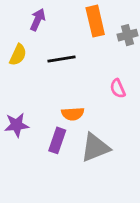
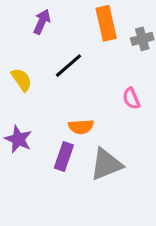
yellow semicircle: (18, 55) -> (21, 80), moved, turned -60
black line: (62, 59) -> (69, 66), turned -32
purple star: (17, 125) -> (18, 139), turned 30

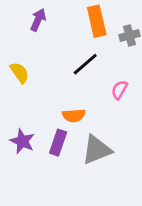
black line: (69, 66) -> (85, 64), moved
pink semicircle: (131, 98) -> (119, 90), turned 54
purple star: (18, 139) -> (22, 141), moved

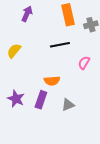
black line: (85, 64) -> (60, 45), turned 30
yellow semicircle: (20, 73) -> (14, 51), turned -105
gray triangle: (97, 150) -> (68, 105), size x0.6

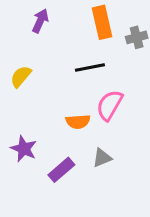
pink semicircle: (84, 63) -> (110, 105), moved, size x1.5
purple rectangle: (41, 100) -> (61, 170), moved, turned 30

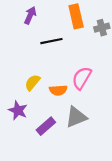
black line: (90, 67) -> (51, 41), moved
yellow semicircle: (21, 76) -> (32, 82), moved
gray triangle: (102, 158) -> (76, 117), size x1.5

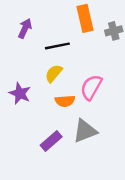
purple arrow: (30, 15) -> (25, 28), moved
yellow semicircle: (32, 82) -> (54, 73), moved
purple star: (18, 110) -> (20, 93), moved

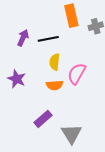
purple arrow: (25, 28) -> (23, 38), moved
yellow semicircle: (54, 73) -> (55, 62), moved, turned -35
gray triangle: (85, 131) -> (71, 134), moved, turned -40

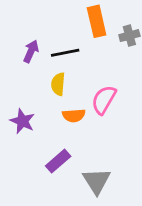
yellow semicircle: (55, 62) -> (58, 84), moved
purple star: (17, 79) -> (22, 121), moved

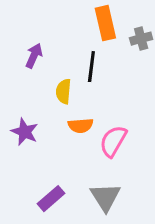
black line: (65, 53) -> (91, 67), moved, turned -72
pink semicircle: (104, 100) -> (113, 141), moved
purple rectangle: (58, 161) -> (51, 199), moved

